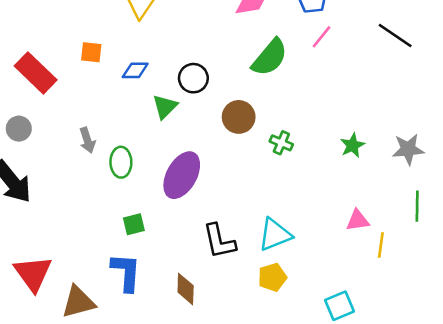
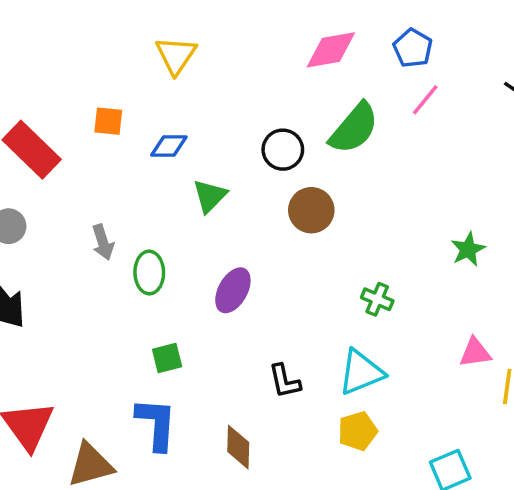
black circle: (193, 78) -> (283, 150), moved
green cross: (281, 143) -> (377, 299), moved
purple ellipse: (182, 175) -> (233, 290), size x0.7
black L-shape: (219, 241) -> (285, 381), size x0.7

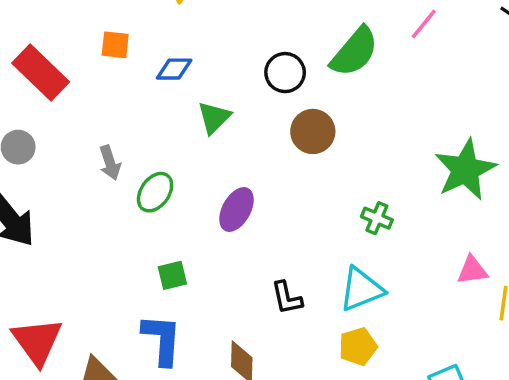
green star: (468, 249) -> (465, 170), size x1.8
green ellipse: (149, 273) -> (155, 192), turned 36

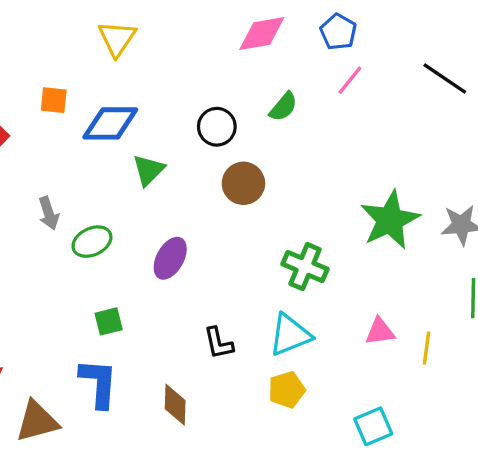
green semicircle: (354, 52) -> (283, 107), size x0.6
blue diamond: (174, 69) -> (110, 123), size x1.6
green ellipse: (155, 192) -> (92, 242), turned 30
green cross: (377, 218) -> (305, 267), size x1.5
pink triangle: (472, 270) -> (380, 331), moved

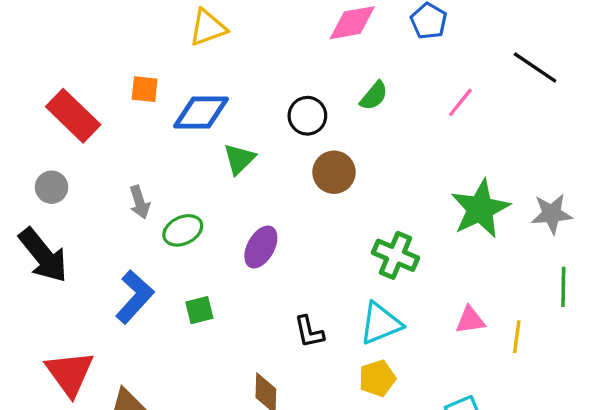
yellow triangle: (117, 39) -> (208, 28), turned 36
pink line: (350, 80) -> (460, 102), moved
blue L-shape: (99, 383) -> (135, 297), moved, turned 38

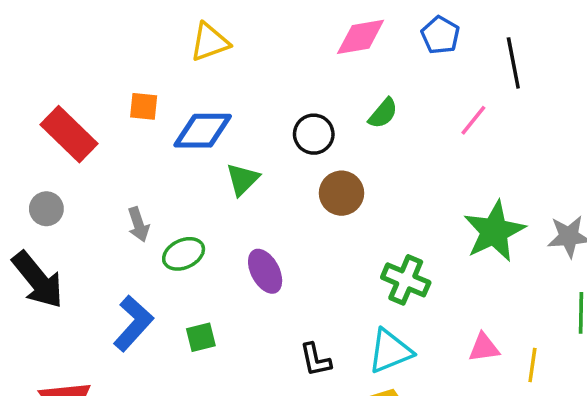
black line: (535, 68) -> (513, 63), moved, turned 45
purple ellipse: (261, 247) -> (265, 271), turned -57

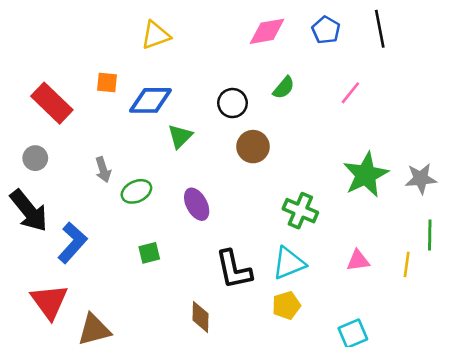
black line: (513, 63) -> (380, 29), moved
blue L-shape: (133, 323) -> (72, 243), moved
black L-shape: (315, 360) -> (234, 270), size x1.6
yellow line: (532, 365) -> (407, 264), moved

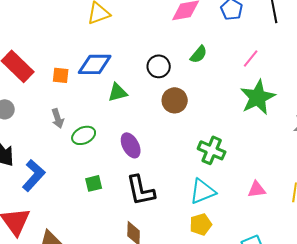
orange square: (107, 83) -> (61, 75), moved
green triangle: (180, 136) -> (118, 92), turned 30
green star: (366, 175) -> (258, 97), moved
black L-shape: (234, 270) -> (141, 190), moved

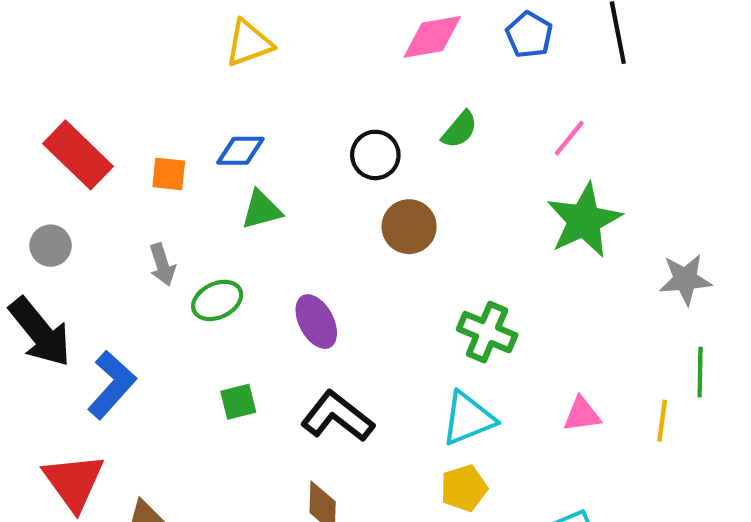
blue diamond: (95, 64) -> (240, 151), size x0.7
green triangle: (118, 92) -> (261, 210), moved
black L-shape: (141, 190) -> (337, 416), turned 140

